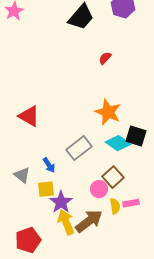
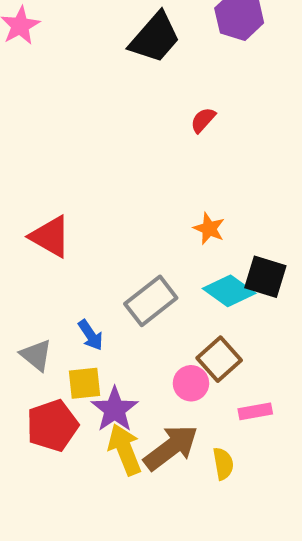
orange star: (108, 112) -> (209, 229), size x0.6
yellow semicircle: (115, 206) -> (223, 464), moved
red pentagon: (28, 240) -> (52, 425), moved

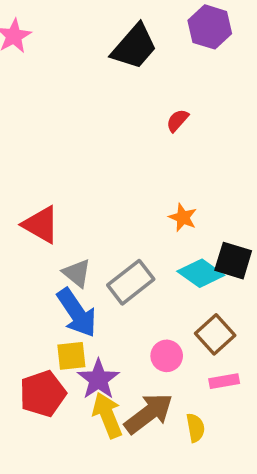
blue arrow: (91, 335) -> (77, 313), size x1.8
gray triangle: (36, 355) -> (77, 273), moved
brown square: (219, 359) -> (215, 334), moved

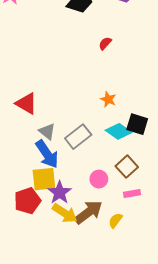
yellow square: (71, 356) -> (44, 179), size x1.4
yellow arrow: (107, 415) -> (65, 213), turned 145
yellow semicircle: (195, 428) -> (115, 220), turned -133

